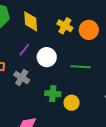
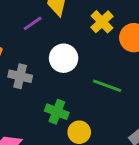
purple line: (24, 50) -> (33, 23), moved
gray cross: (22, 77) -> (20, 76), turned -35

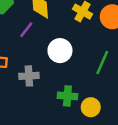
green line: (107, 86) -> (102, 62), turned -70

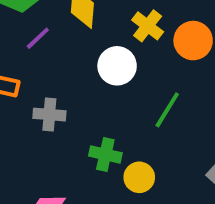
purple line: (26, 30) -> (38, 38), moved
white circle: (60, 51) -> (117, 66), moved

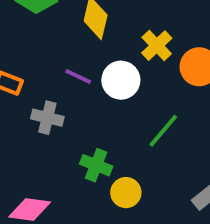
purple line: (38, 38) -> (78, 77), moved, turned 60

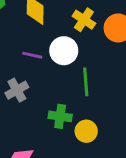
gray cross: (47, 118) -> (17, 90), turned -30
green line: (163, 131) -> (86, 82), moved, turned -32

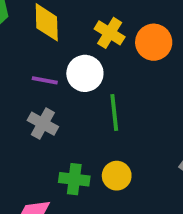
gray cross: (17, 90) -> (43, 124), moved, turned -30
green cross: (60, 116) -> (74, 179), moved

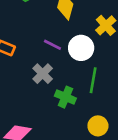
yellow circle: (117, 176) -> (98, 126), moved
green cross: (74, 179) -> (65, 97), moved

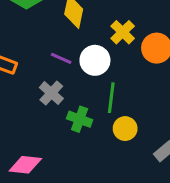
yellow circle: (98, 126) -> (125, 129), moved

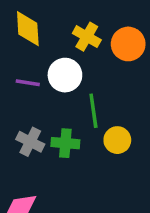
gray cross: (51, 93) -> (30, 142), moved

